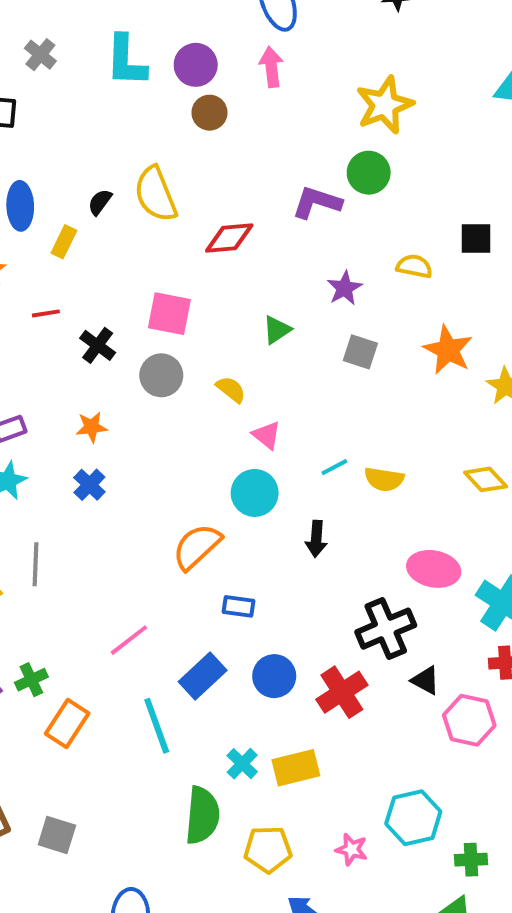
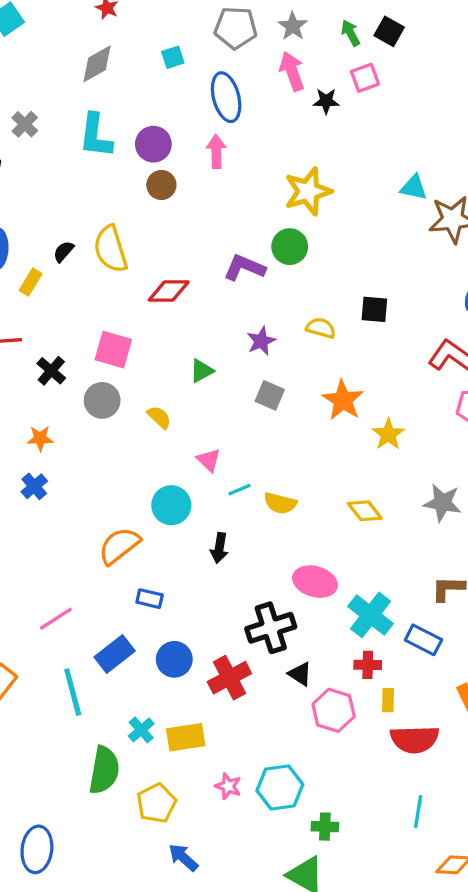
pink triangle: (267, 435) -> (209, 460), moved
yellow pentagon: (268, 849) -> (156, 803), turned -30
pink star: (352, 849) -> (228, 786), moved

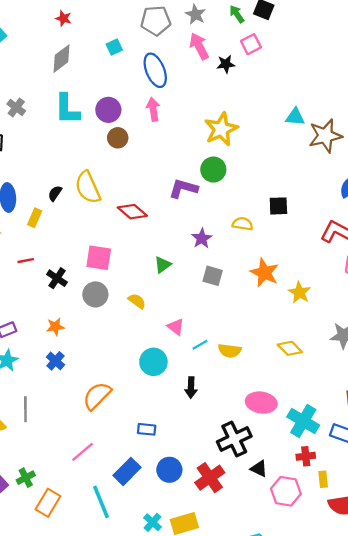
red diamond: (169, 291) -> (132, 212), turned 48
orange semicircle: (119, 546) -> (97, 396), moved

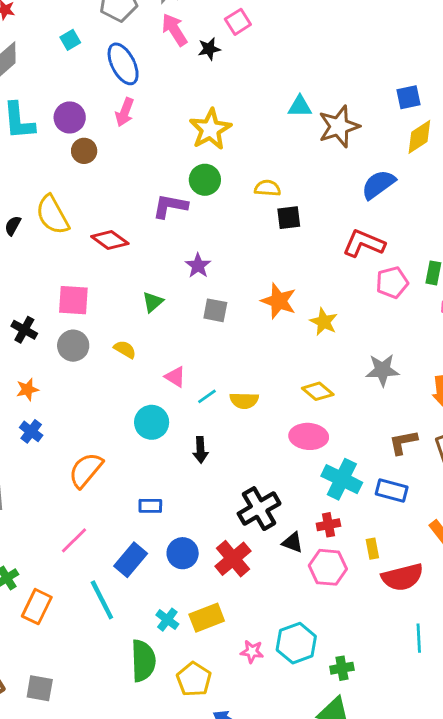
pink arrow: (153, 109) -> (125, 112), turned -145
yellow semicircle: (243, 224) -> (267, 188), moved
pink ellipse: (261, 403) -> (309, 436), moved
red cross: (306, 456) -> (328, 525), moved

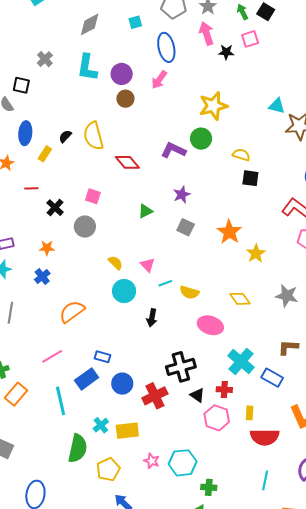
pink square: (73, 300) -> (93, 196), size x0.7
yellow semicircle: (125, 349) -> (116, 263), moved
pink ellipse: (309, 436) -> (210, 325), moved
blue rectangle: (150, 506) -> (102, 357), moved

